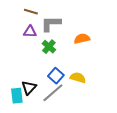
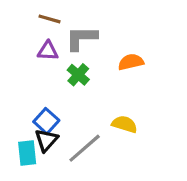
blue square: (56, 76) -> (46, 121), moved

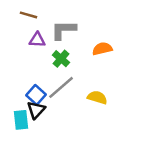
brown line: (49, 19) -> (28, 15), moved
gray line: (85, 148) -> (61, 87), moved

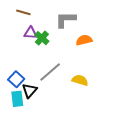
gray L-shape: (64, 30) -> (66, 20), moved
green cross: (61, 59) -> (42, 38), moved
blue square: (36, 95) -> (16, 79), moved

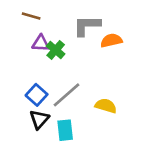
orange semicircle: (84, 40) -> (111, 40), moved
blue square: (16, 79) -> (37, 95), moved
cyan rectangle: (17, 99) -> (65, 130), moved

